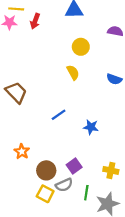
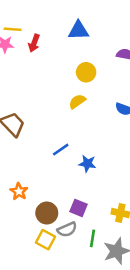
yellow semicircle: (73, 72) -> (77, 101), turned -96
blue star: (91, 127) -> (87, 164), moved
purple square: (74, 166) -> (78, 208), turned -32

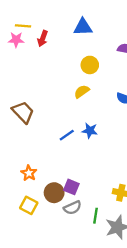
blue star: (87, 164) -> (90, 131), moved
purple square: (78, 208) -> (71, 187), moved
yellow square: (46, 240) -> (29, 205), moved

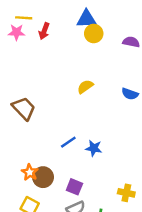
yellow circle: (90, 65) -> (94, 34), moved
blue star: (90, 131) -> (94, 148), moved
blue line: (67, 135) -> (68, 142), moved
brown circle: (54, 193) -> (43, 177), moved

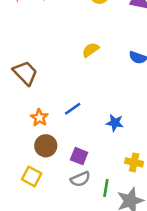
blue star: (94, 148) -> (115, 123), moved
orange star: (30, 172) -> (39, 118), moved

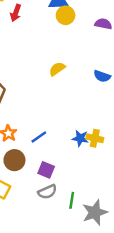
blue line: (73, 109) -> (39, 137), moved
yellow cross: (134, 162) -> (95, 138), moved

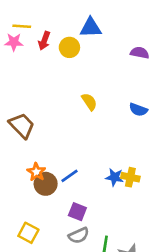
yellow circle: (66, 15) -> (69, 47), moved
yellow semicircle: (57, 69) -> (89, 102), turned 91
brown circle: (14, 160) -> (46, 184), moved

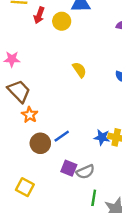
pink star: (14, 42) -> (12, 59), moved
orange star: (36, 172) -> (30, 115), moved
gray semicircle: (79, 235) -> (85, 172), moved

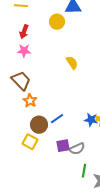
red arrow: (39, 15) -> (24, 32), moved
pink star: (12, 59) -> (24, 51), moved
purple square: (69, 168) -> (63, 146), turned -32
yellow square: (25, 187) -> (30, 142), moved

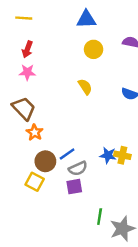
yellow circle: (57, 22) -> (94, 49), moved
gray semicircle: (77, 149) -> (78, 168), moved

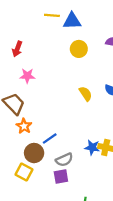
yellow line: (24, 18) -> (52, 15), moved
pink star: (27, 72) -> (27, 76), moved
yellow semicircle: (85, 87) -> (86, 94), moved
blue line: (67, 154) -> (50, 138), moved

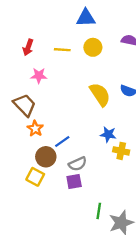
yellow line: (52, 15) -> (62, 50), moved
yellow semicircle: (86, 94) -> (100, 94), size x1.5
blue star: (92, 147) -> (108, 134), moved

